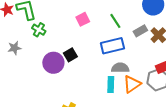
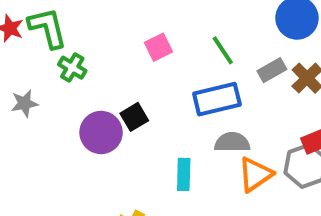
cyan rectangle: (111, 85) -> (184, 174), moved

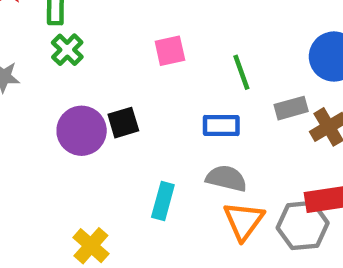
blue rectangle: (217, 99) -> (221, 125), size x0.7
orange triangle: (255, 174) -> (244, 221), turned -33

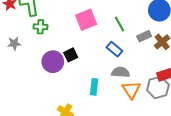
green cross: (67, 50) -> (40, 27), turned -32
pink square: (170, 51) -> (86, 20), size x1.5
blue rectangle: (221, 125) -> (114, 49), turned 49

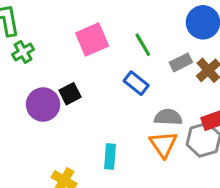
green cross: (40, 27) -> (23, 52), turned -32
gray semicircle: (121, 72) -> (168, 117), moved
cyan rectangle: (94, 87) -> (110, 157), moved

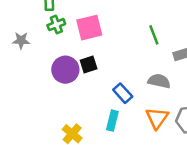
pink square: (92, 39) -> (89, 28), moved
blue rectangle: (136, 83) -> (123, 93), moved
gray semicircle: (168, 117) -> (159, 81), moved

